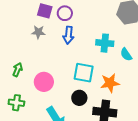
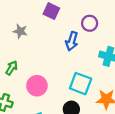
purple circle: (65, 13) -> (90, 23), moved
gray star: (38, 32) -> (20, 31), moved

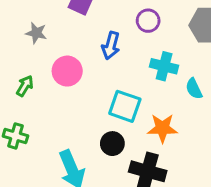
purple circle: (90, 23) -> (148, 21), moved
pink circle: (37, 86) -> (67, 71), moved

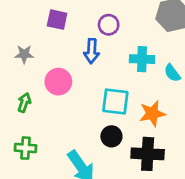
purple circle: (148, 21) -> (109, 25), moved

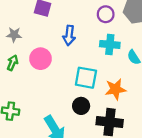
purple circle: (109, 25) -> (106, 14), moved
green arrow: (24, 103) -> (13, 63), moved

